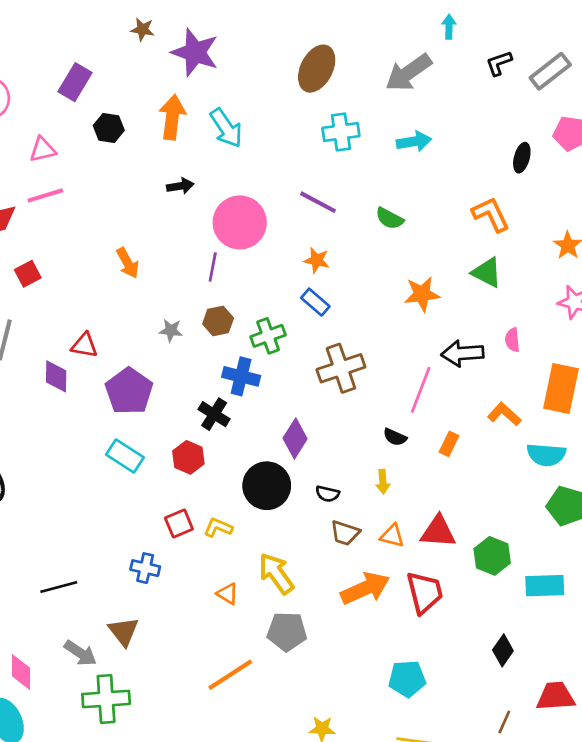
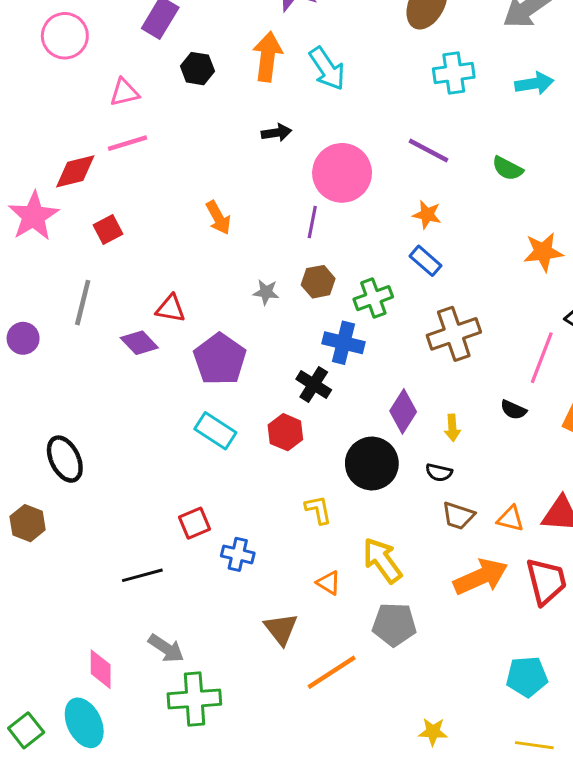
purple diamond: (56, 376) -> (139, 343), turned -44
yellow arrow: (383, 482) -> (452, 428), moved
red square: (179, 524) -> (194, 523), moved
yellow L-shape: (218, 528) -> (318, 510), turned 56
brown triangle: (124, 632) -> (281, 629), moved

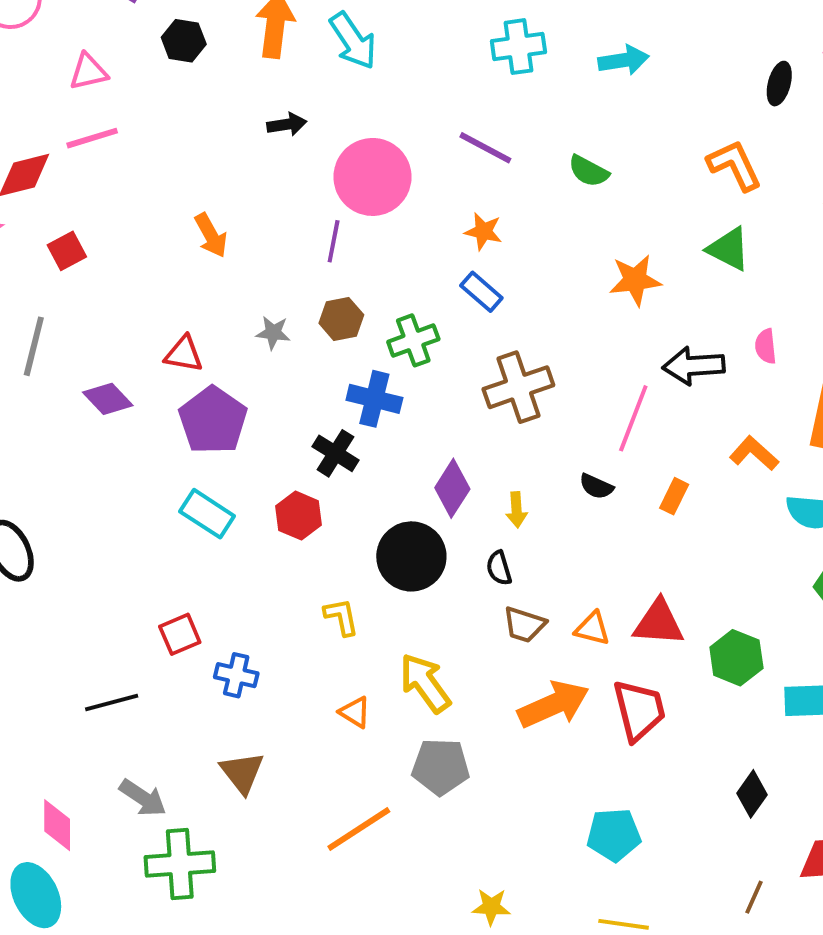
red triangle: (171, 309) -> (184, 354), moved
black semicircle: (439, 472) -> (499, 568), turned 60
brown triangle: (281, 629) -> (242, 773), moved

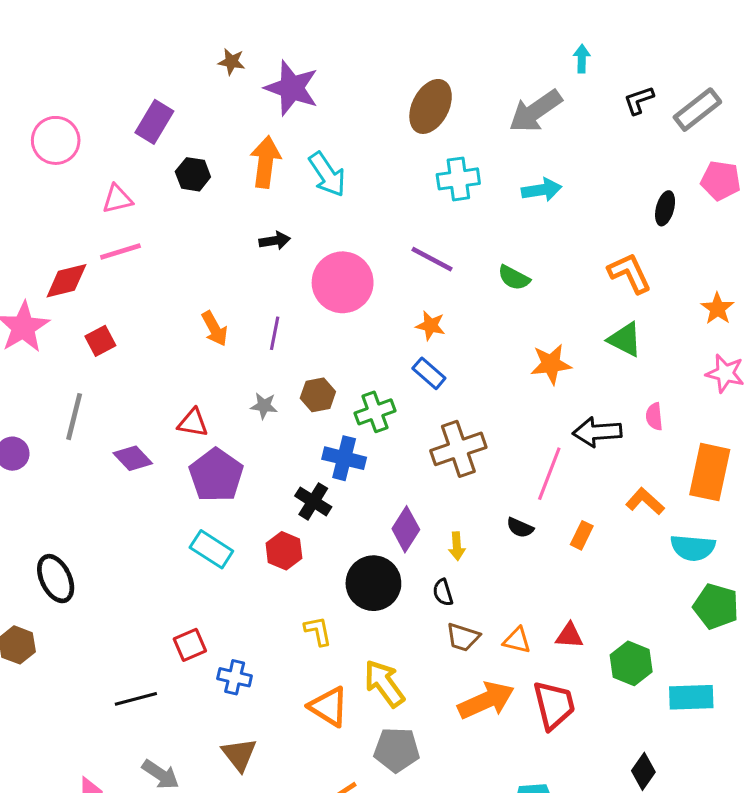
purple line: (334, 241) -> (275, 333), moved
red triangle: (659, 623) -> (569, 636), size x0.7
orange triangle: (355, 712) -> (329, 707), size x1.6

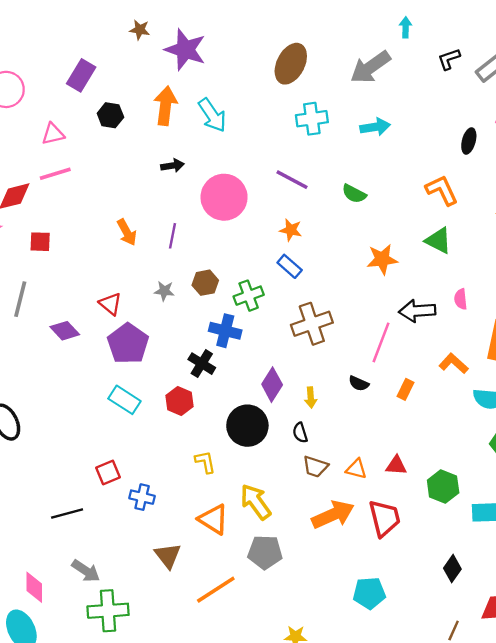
red square: (100, 341) -> (40, 242), turned 30
red triangle: (193, 423) -> (110, 304), turned 30
brown triangle: (239, 754) -> (168, 556), moved

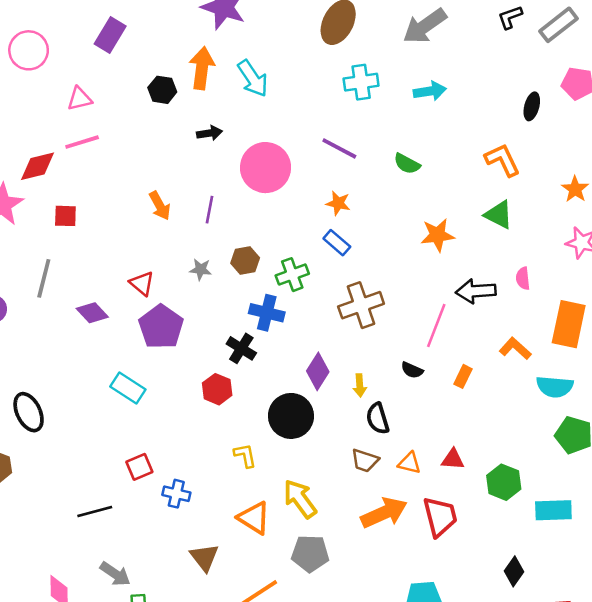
black hexagon: (110, 115) -> (162, 90), moved
cyan rectangle: (124, 400) -> (128, 388), moved
black semicircle: (300, 433) -> (378, 419), moved, size x1.4

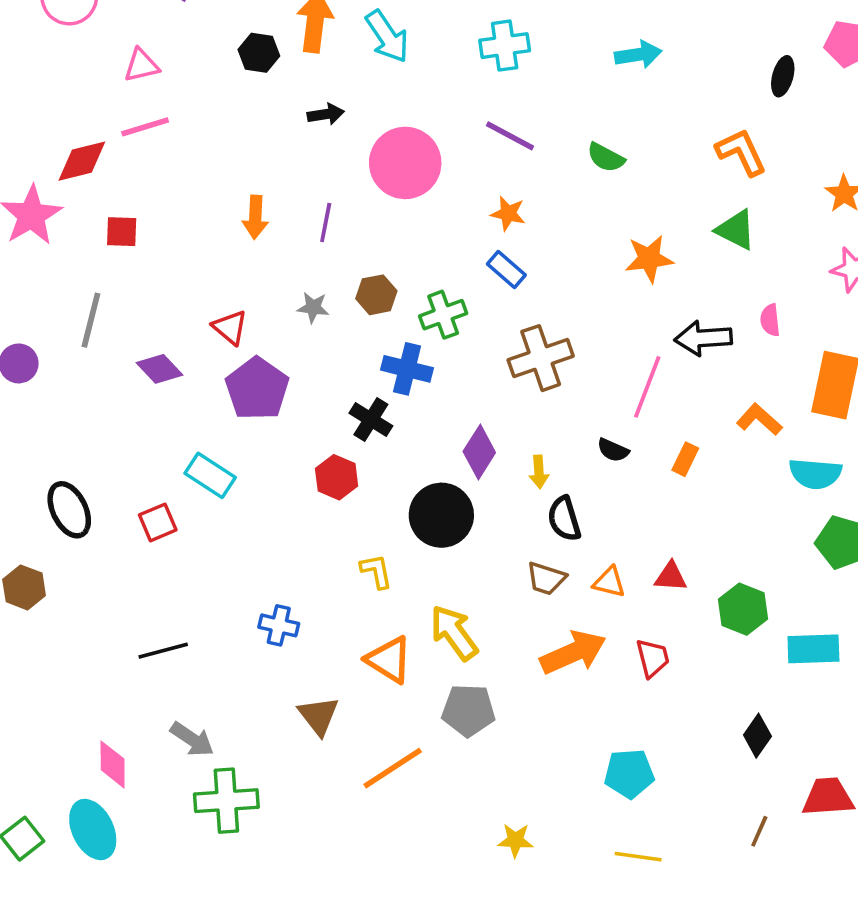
cyan cross: (361, 82) -> (505, 46), moved
orange arrow: (160, 206) -> (255, 217), turned 32
red square: (139, 467) -> (158, 522), moved
red trapezoid: (440, 517) -> (653, 658), size x0.7

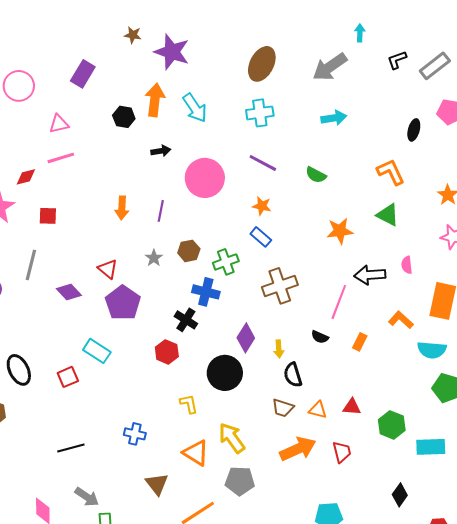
red diamond: (82, 161) -> (26, 177), size x0.7
gray star: (313, 307) -> (154, 258), turned 30

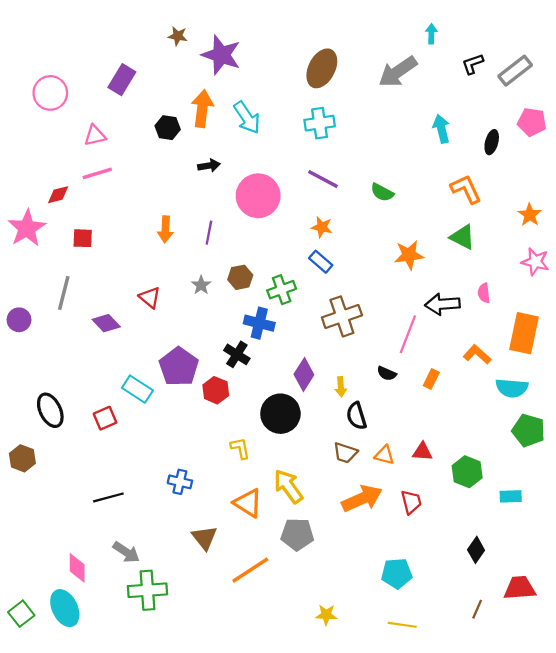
cyan arrow: (334, 118) -> (441, 129), moved, turned -95
purple pentagon: (123, 303) -> (179, 367), moved
cyan rectangle: (431, 447) -> (511, 496), size x0.7

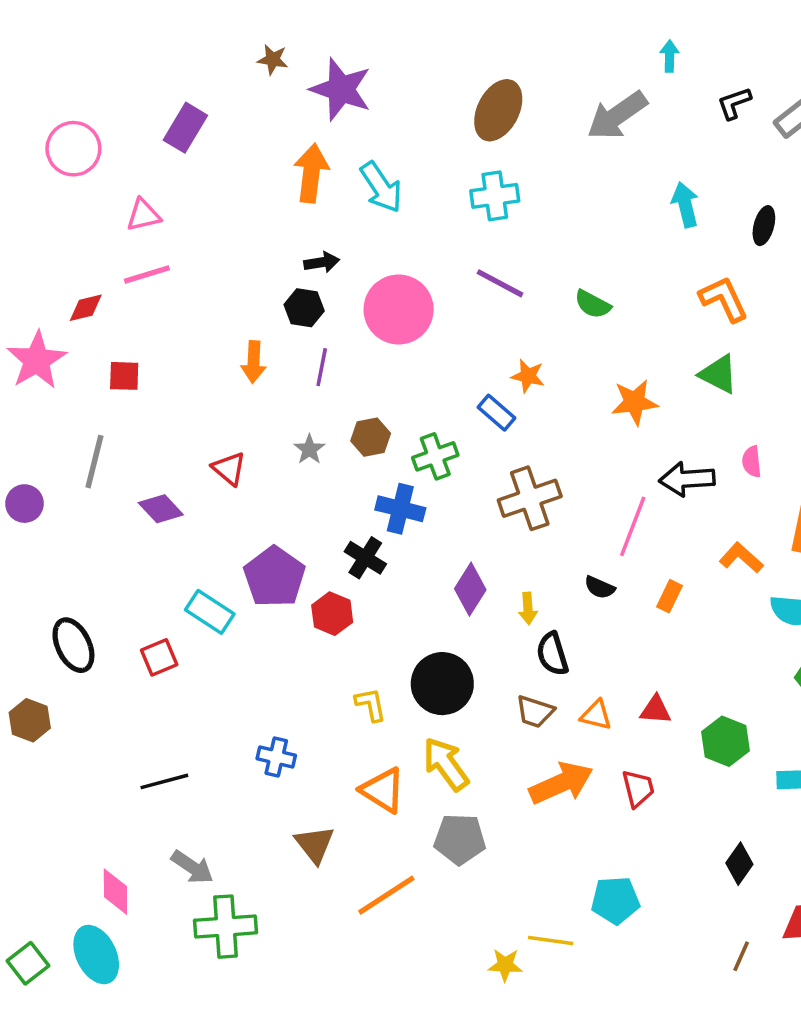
black hexagon: (168, 128) -> (304, 308), moved
orange star: (322, 227) -> (528, 376), moved
black circle: (280, 414) -> (442, 684), moved
yellow line: (402, 625) -> (551, 941), moved

